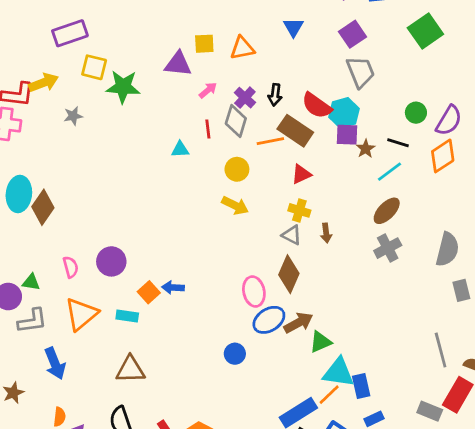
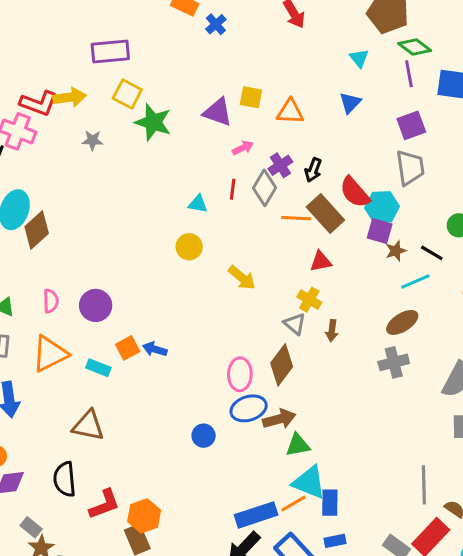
yellow circle: (237, 169) -> (189, 247), moved

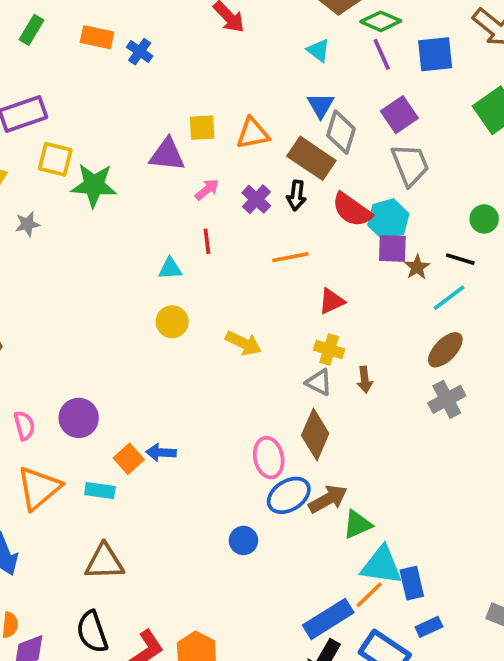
gray diamond: (265, 188) -> (341, 132), moved
brown rectangle: (325, 214) -> (311, 158), moved

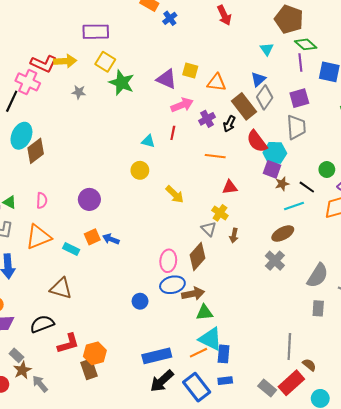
pink arrow: (207, 190) -> (182, 105), size x1.5
gray cross: (447, 399) -> (275, 261), turned -36
purple circle: (79, 418) -> (89, 199), moved
blue rectangle: (328, 619) -> (157, 356), moved
black semicircle: (92, 632) -> (42, 324), turned 70

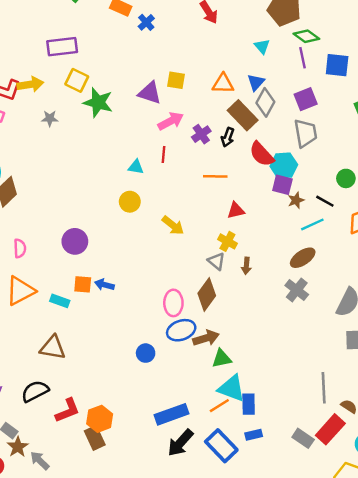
orange triangle: (217, 83) -> (223, 84), moved
orange square: (92, 237) -> (83, 284), turned 35

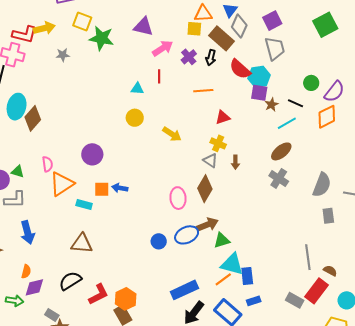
yellow square: (176, 80) -> (194, 29), moved
orange triangle: (20, 291) -> (62, 184), moved
blue ellipse: (181, 330) -> (187, 235), moved

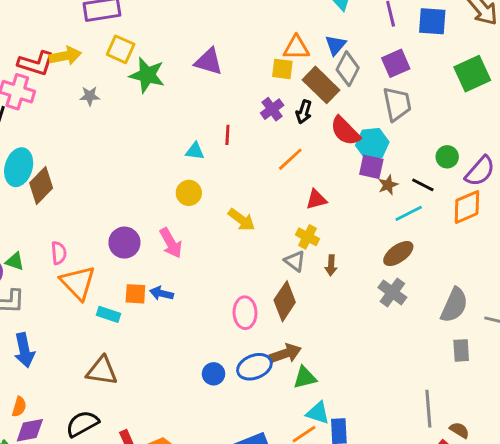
pink arrow: (163, 48) -> (171, 243), moved, turned 90
orange line: (203, 91) -> (290, 159), turned -42
orange triangle: (62, 184) -> (78, 283), turned -44
cyan triangle: (232, 264) -> (318, 413), size x0.7

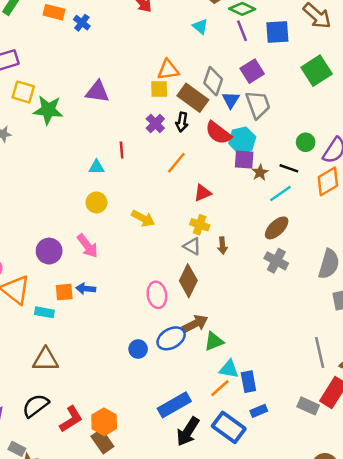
blue triangle: (336, 45) -> (231, 100), moved

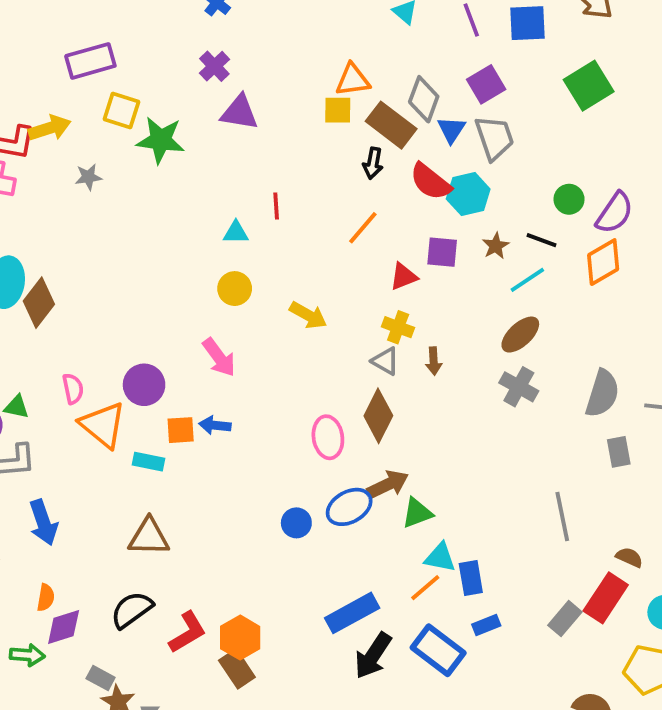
purple cross: (155, 123) -> (214, 66), moved
purple square: (244, 159) -> (442, 252), moved
purple circle: (49, 251) -> (144, 385), moved
gray line: (320, 352) -> (562, 516), moved
gray rectangle: (308, 406) -> (565, 619), turned -75

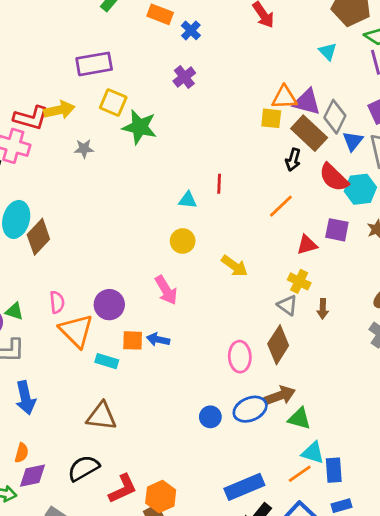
purple triangle: (239, 112) -> (307, 102), moved
green triangle: (417, 513) -> (299, 419), turned 30

